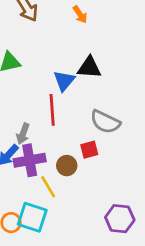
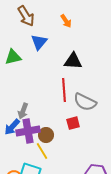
blue triangle: (64, 81) -> (39, 42), moved
red line: (52, 110) -> (64, 90), moved
brown circle: (67, 166) -> (46, 135), moved

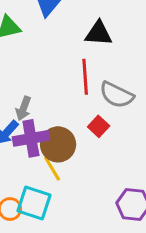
red square: (73, 123) -> (99, 126), turned -32
brown circle: (46, 135) -> (58, 144), size x1.5

